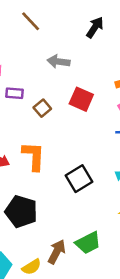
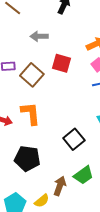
brown square: (42, 108) -> (32, 75), size x1.6
black square: (79, 179) -> (74, 139), moved

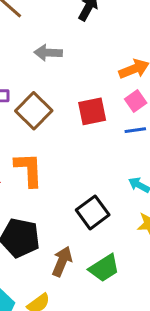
red square: (61, 63) -> (92, 111), moved, turned -30
brown arrow: (60, 186) -> (62, 261), moved

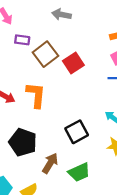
red square: (92, 111) -> (73, 63), moved, turned -30

